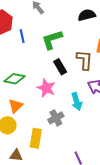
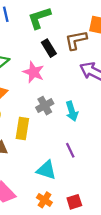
brown L-shape: (84, 60) -> (76, 40), turned -105
cyan arrow: (77, 102) -> (72, 111), moved

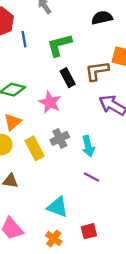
yellow rectangle: (22, 129) -> (34, 148), moved, turned -40
purple line: (70, 150) -> (91, 177), moved, turned -40
red square: (74, 202) -> (89, 231), moved

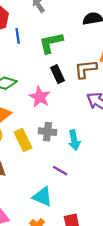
gray cross: (60, 138) -> (47, 132), turned 30
purple line: (91, 177) -> (60, 171), moved

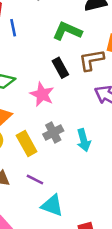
green L-shape: (51, 43) -> (67, 31), moved, turned 40
gray cross: (47, 132) -> (53, 132), turned -30
purple line: (60, 171) -> (35, 180), moved

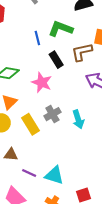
blue line: (13, 28) -> (37, 38), moved
purple line: (35, 180) -> (29, 173), moved

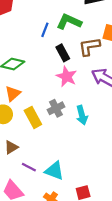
blue line: (37, 38) -> (45, 30), turned 32
pink star: (42, 83) -> (67, 76), moved
brown triangle: (11, 155) -> (11, 147), turned -40

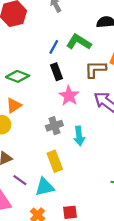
black rectangle: (63, 53) -> (57, 72), moved
yellow rectangle: (33, 117) -> (55, 161), moved
cyan triangle: (54, 171) -> (45, 187), turned -42

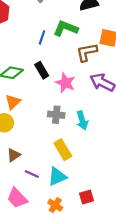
black rectangle: (57, 72) -> (42, 70), moved
gray cross: (54, 126) -> (56, 115), turned 35

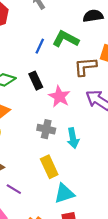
cyan triangle: (57, 177) -> (64, 193), moved

